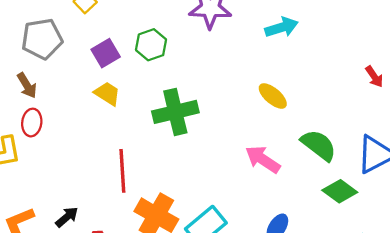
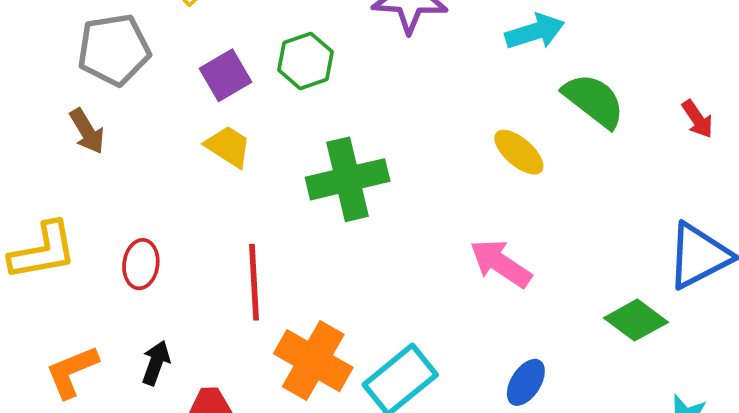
red ellipse: (32, 123) -> (141, 264), moved
green semicircle: (319, 145) -> (594, 101), moved
black arrow: (67, 217) -> (156, 363), turned -30

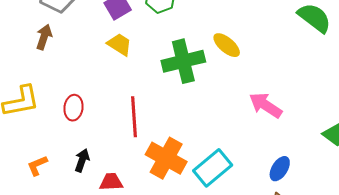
brown arrow: (87, 131) -> (44, 37), turned -130
yellow ellipse: (519, 152) -> (227, 45), moved
orange L-shape: (72, 372) -> (37, 165), size x0.7

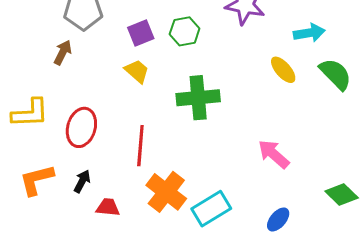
yellow ellipse: (227, 45) -> (283, 70), moved
red ellipse: (74, 108) -> (81, 127), size x1.5
orange L-shape: (37, 165) -> (37, 180), size x1.6

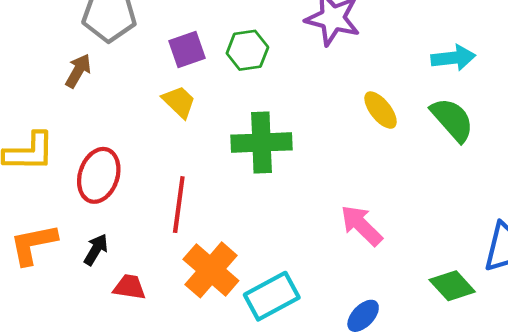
cyan arrow: (309, 33) -> (453, 58), moved

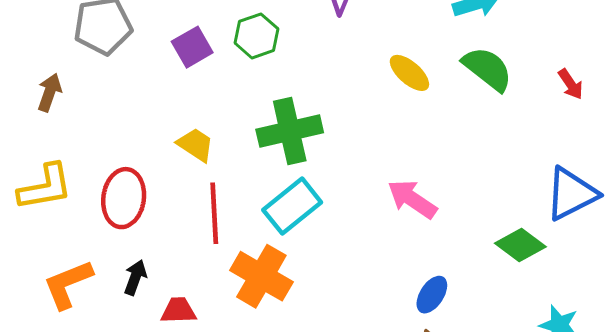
brown arrow: (78, 71) -> (49, 92), moved
yellow trapezoid: (179, 102) -> (195, 145), moved
cyan rectangle: (272, 296) -> (292, 206), moved

